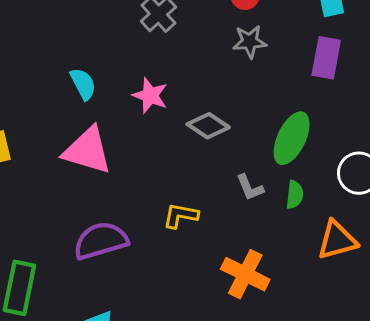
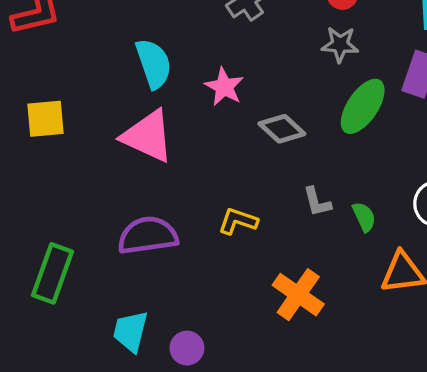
cyan semicircle: (83, 84) -> (154, 64), size x1.4
green ellipse: (292, 138) -> (363, 106), moved
green semicircle: (295, 195) -> (364, 217), turned -40

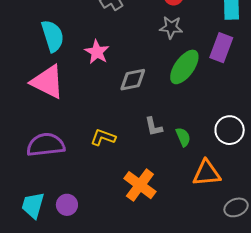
gray diamond: (282, 129) -> (133, 80), turned -56
purple circle: (187, 348) -> (67, 205), moved

